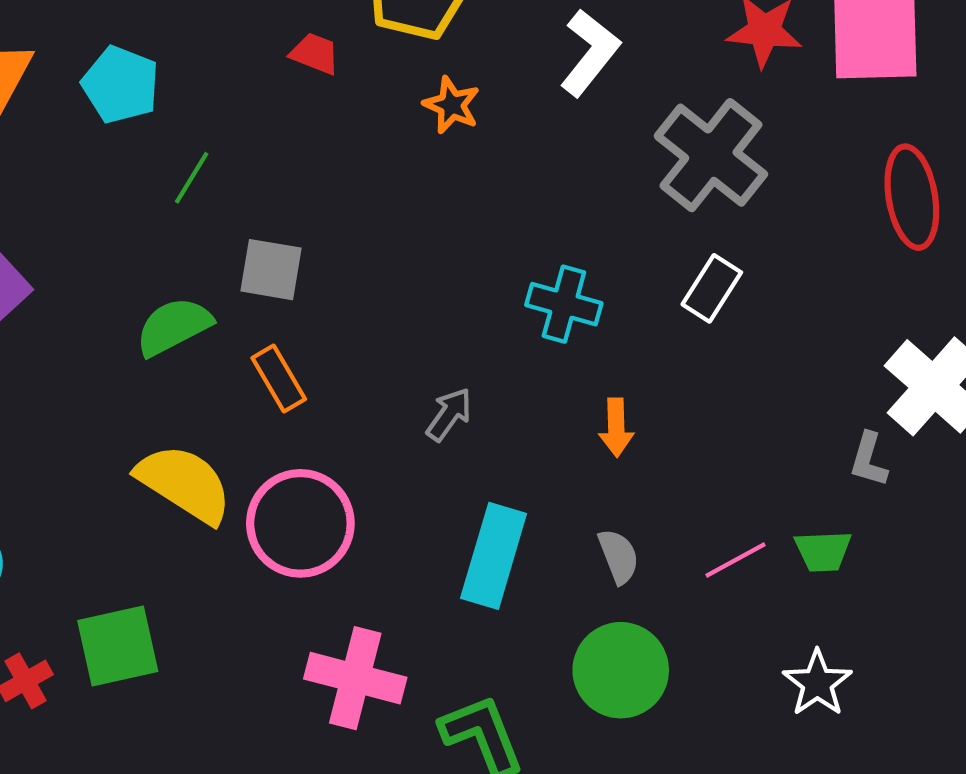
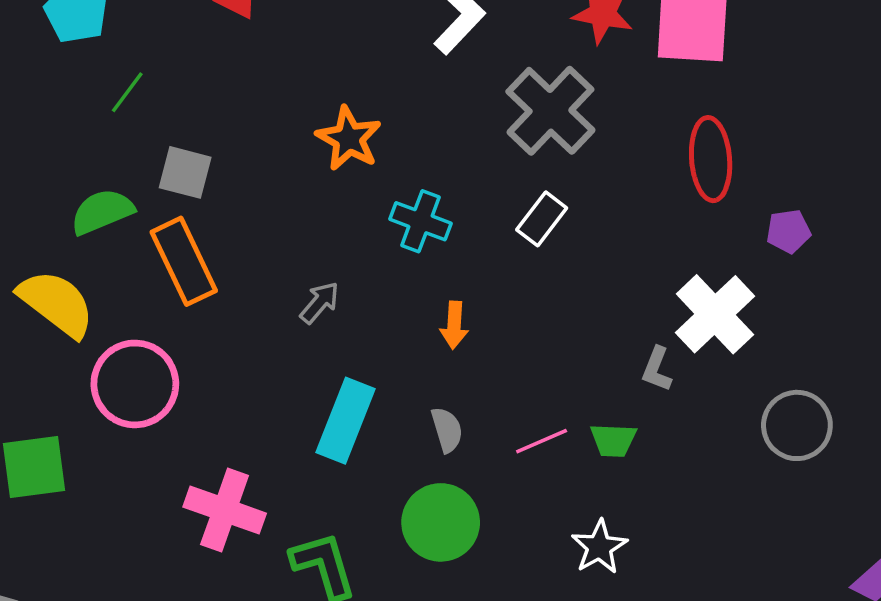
orange star: (452, 105) -> (349, 138), moved, size x1.4
orange rectangle: (279, 378) -> (184, 261), size x1.6
yellow semicircle: (184, 484) -> (56, 303), moved
pink circle: (300, 523) -> (135, 384), moved

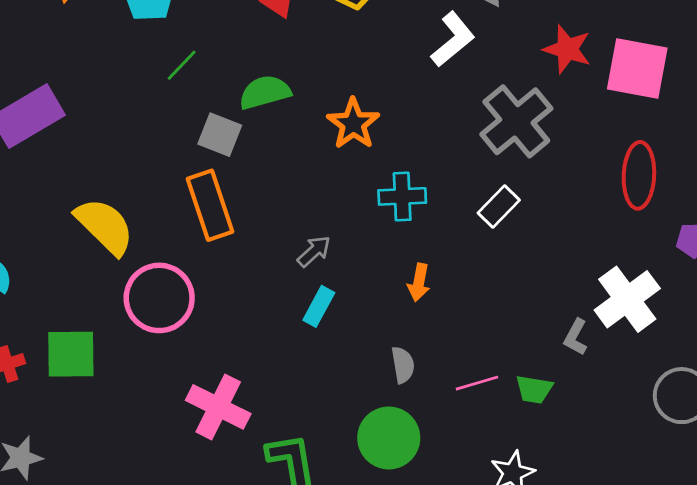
green semicircle: (102, 212) -> (265, 92), moved
cyan cross: (420, 221) -> (402, 196), turned -30
cyan rectangle: (346, 421) -> (319, 306), moved, size x0.6

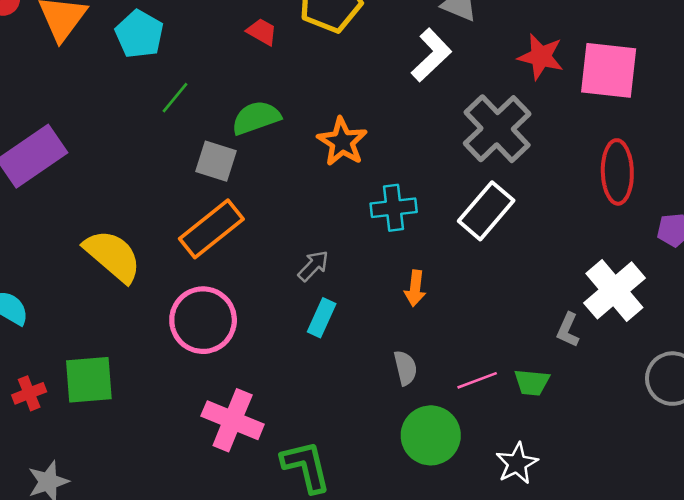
orange rectangle: (210, 205) -> (211, 229), turned 74
white rectangle: (499, 206) -> (486, 211), size x1.4
pink circle: (159, 298) -> (203, 320), moved
green circle: (389, 438) -> (431, 435), moved

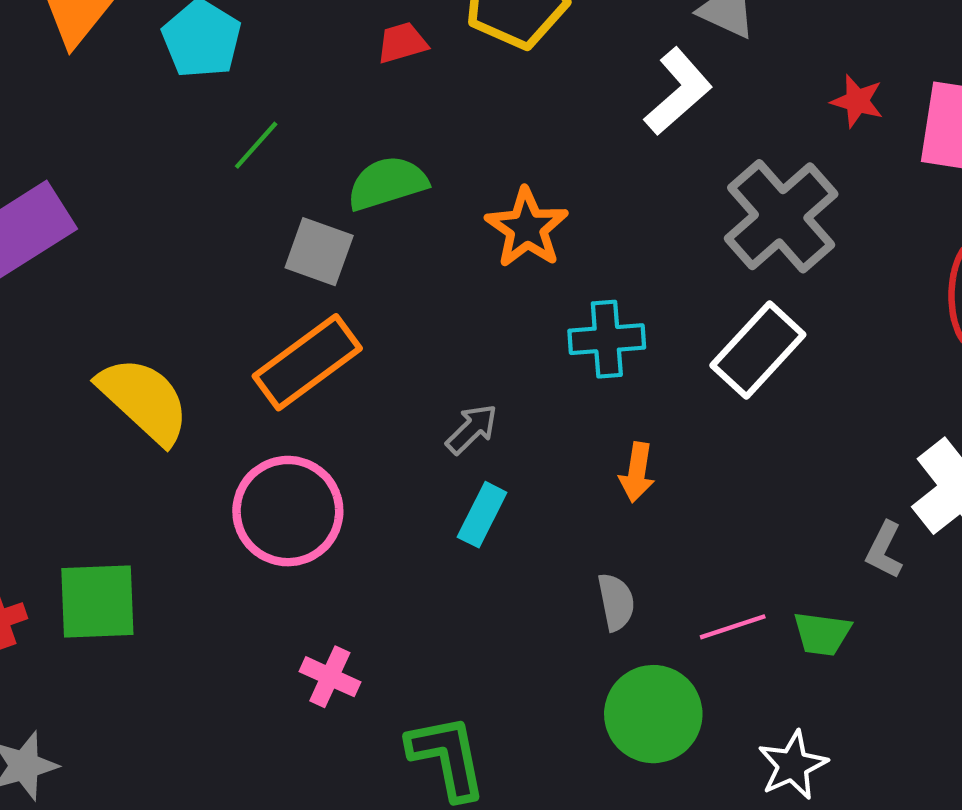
red trapezoid: (262, 32) -> (402, 43), turned -48
red star: (541, 57) -> (857, 101), size x0.7
pink cross: (233, 420) -> (330, 677), size x0.6

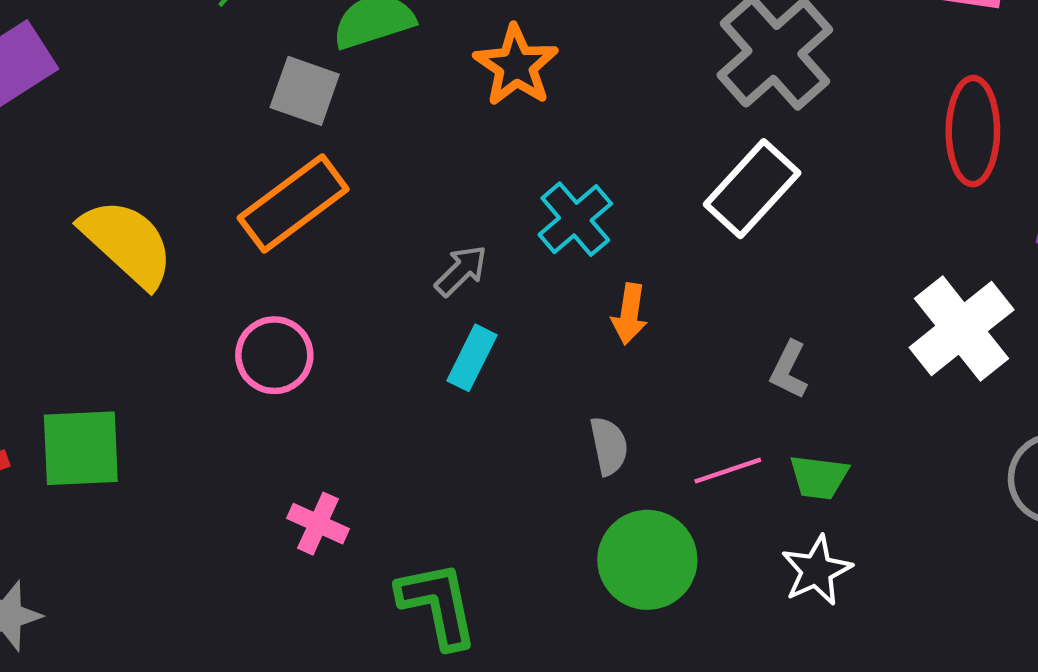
cyan cross: (607, 339) -> (575, 219), moved, turned -36
pink circle: (288, 511) -> (274, 355), size x0.7
gray L-shape: (884, 550) -> (789, 370), moved
white star: (793, 765) -> (817, 570), moved

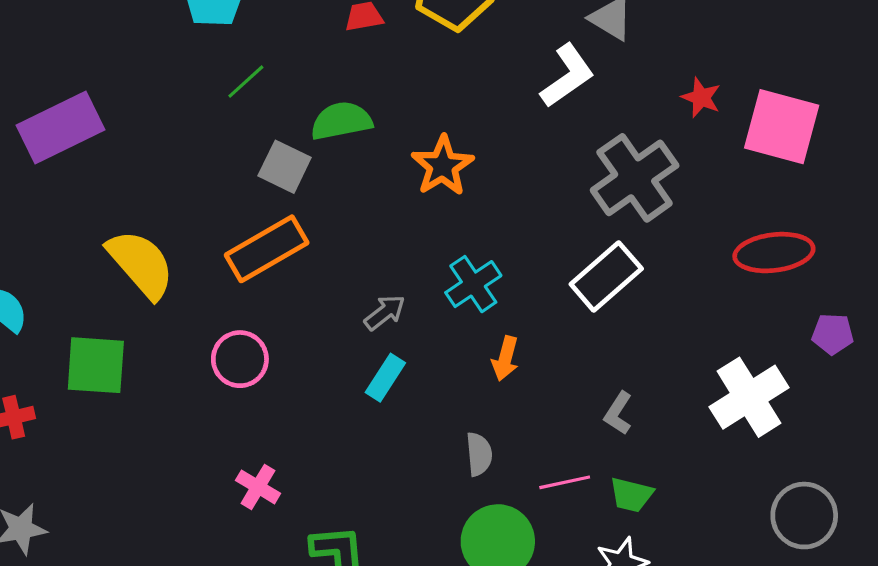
red ellipse: (973, 131) -> (774, 253), turned 76
green square: (81, 448) -> (96, 365), moved

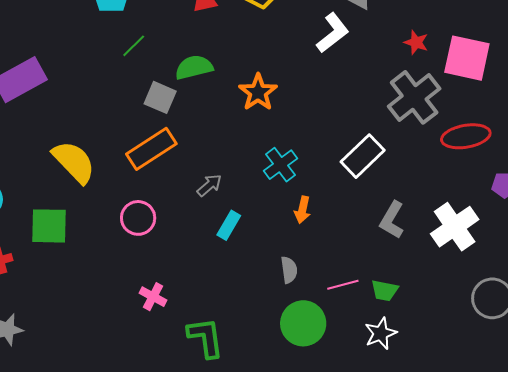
gray cross: (635, 178) -> (414, 97), moved
gray arrow: (385, 312) -> (209, 185), moved
gray L-shape: (618, 413) -> (392, 220), moved, size x1.4

